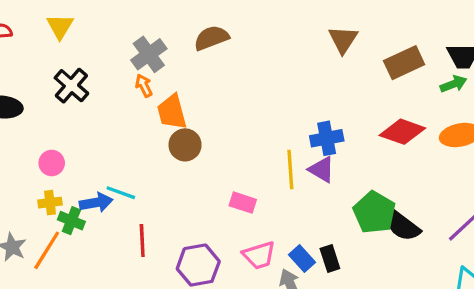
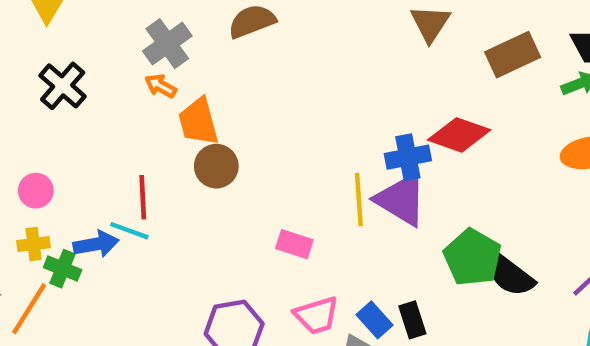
orange arrow: (144, 86) -> (161, 86), turned -35
red diamond: (402, 132) -> (459, 135), moved
purple triangle: (322, 170) -> (401, 200), size x1.5
red line: (142, 240) -> (143, 197), moved

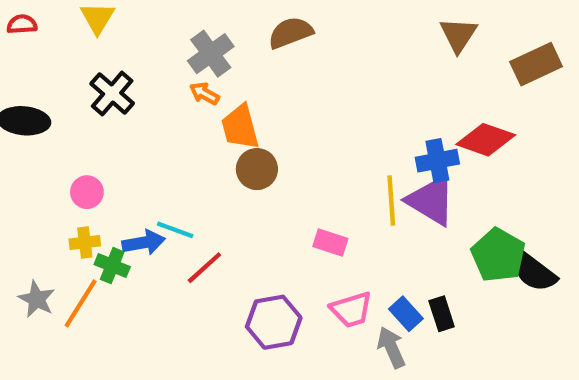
red line: (143, 197) -> (204, 268), moved, turned 51

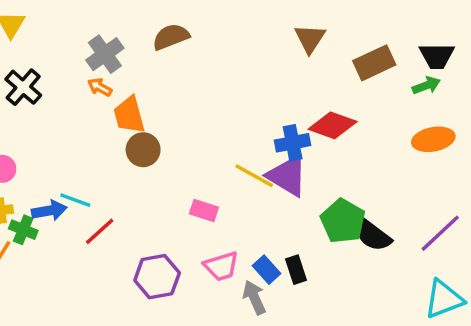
yellow line: (391, 201) -> (254, 176), turned -57

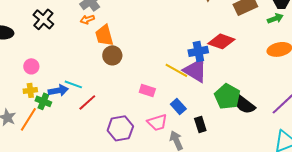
orange arrow: (100, 87) -> (87, 19), turned -48
blue rectangle: (266, 270) -> (178, 106), moved

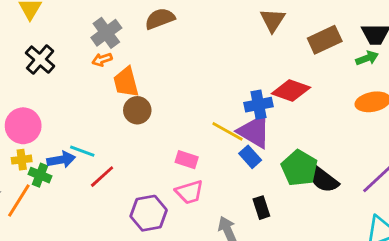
pink circle: (31, 66) -> (23, 126), size x1.6
blue rectangle: (178, 106) -> (250, 157), moved
pink trapezoid: (157, 122) -> (189, 192), moved

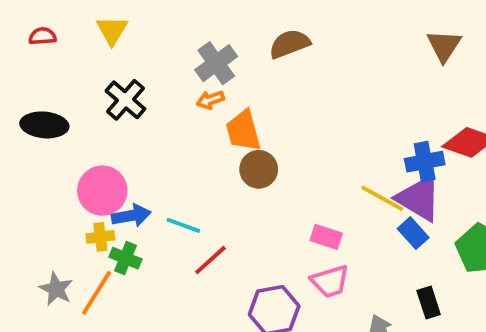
blue arrow: (61, 160) -> (131, 216), moved

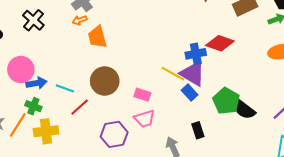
brown circle: (259, 169) -> (105, 81), moved, size x1.4
yellow cross: (100, 237) -> (46, 131), moved, size x1.6

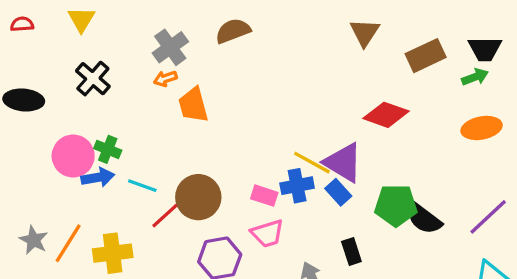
blue cross: (196, 54) -> (297, 186), moved
brown circle: (105, 81) -> (198, 197), moved
green pentagon: (226, 101) -> (396, 205), turned -30
green cross: (33, 106) -> (108, 149), moved

